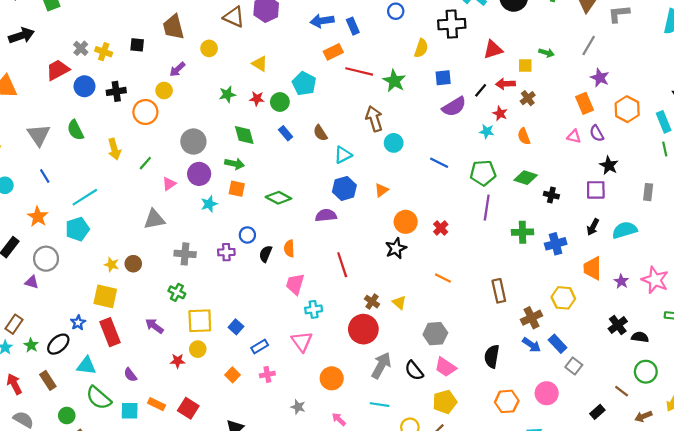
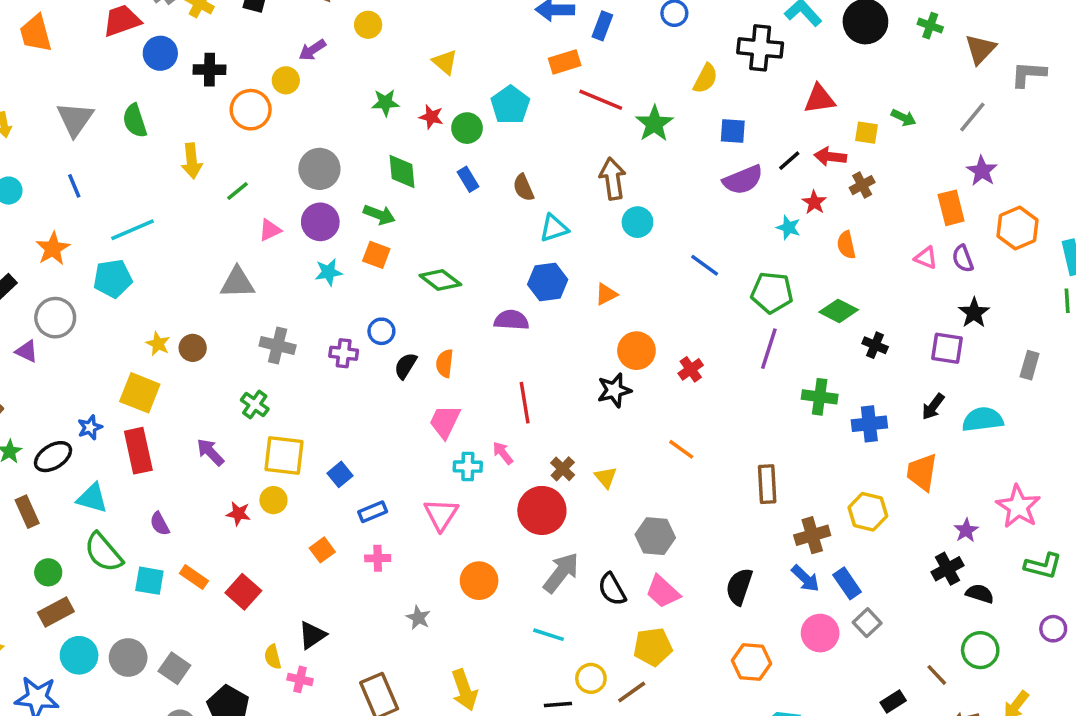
blue rectangle: (353, 26) -> (602, 26), turned 35
purple star: (621, 281) -> (966, 530), moved
pink circle: (547, 393) -> (820, 633), moved
pink arrow: (339, 419) -> (503, 453), moved

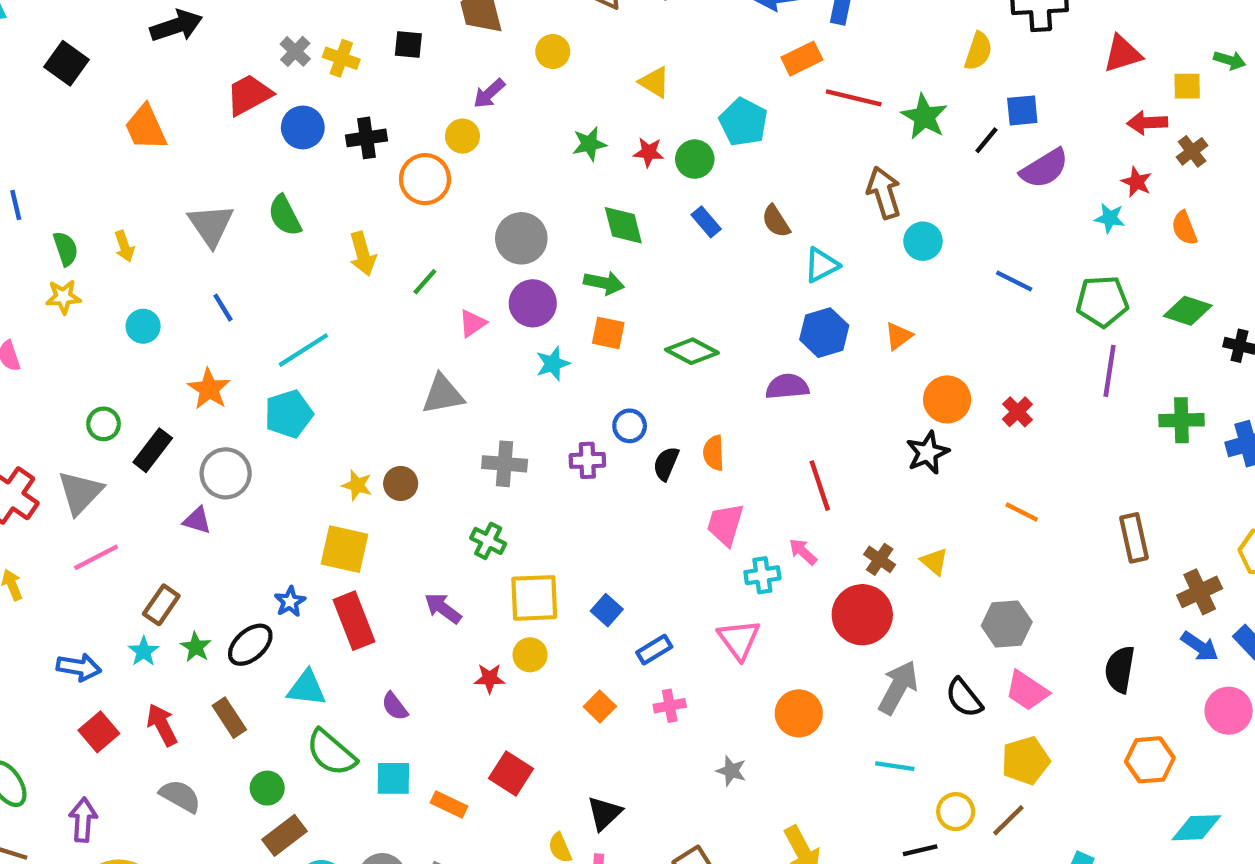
black line: (789, 161) -> (986, 140), moved
orange rectangle: (194, 577) -> (449, 804), moved

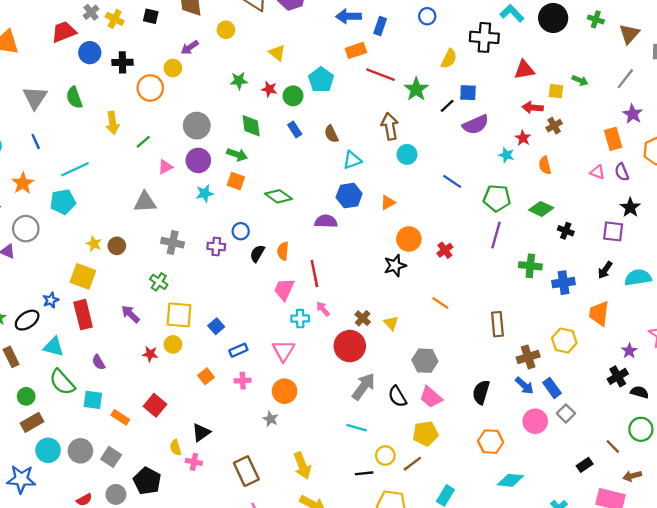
red line: (820, 486) -> (314, 274), moved
orange circle: (799, 713) -> (285, 391), moved

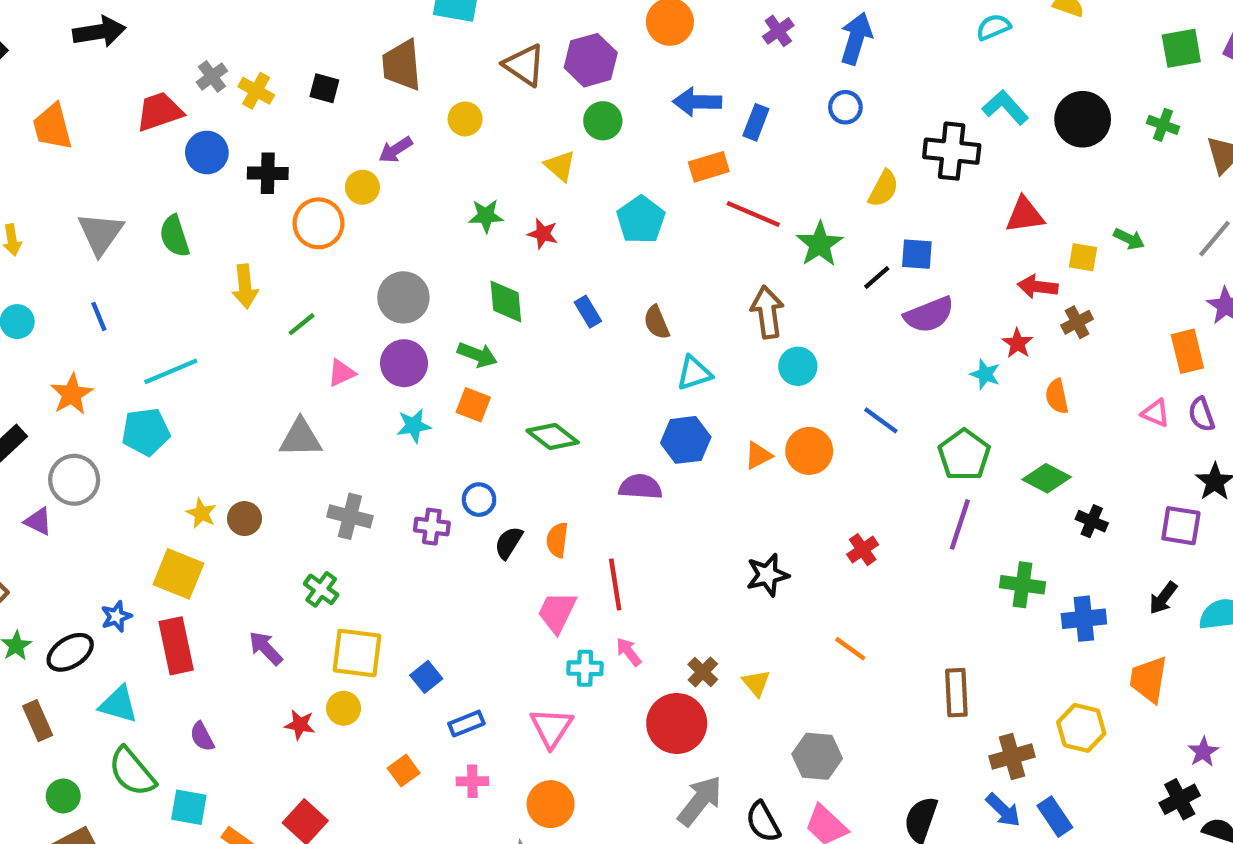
green circle: (293, 96) -> (603, 121), moved
green pentagon: (497, 198) -> (964, 455), turned 30
orange circle: (409, 239) -> (809, 451), moved

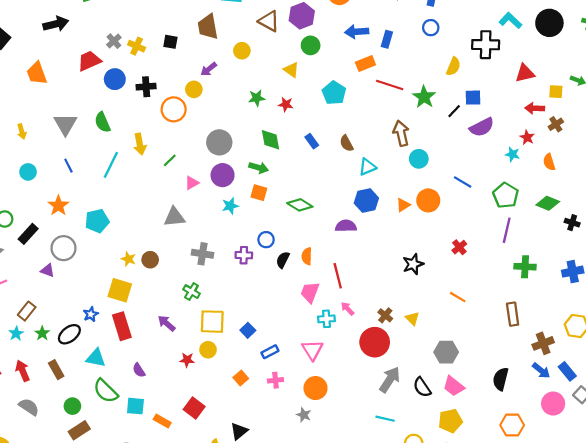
cyan line: (171, 371) -> (111, 165), moved, turned -36
green cross: (1022, 585) -> (525, 267), moved

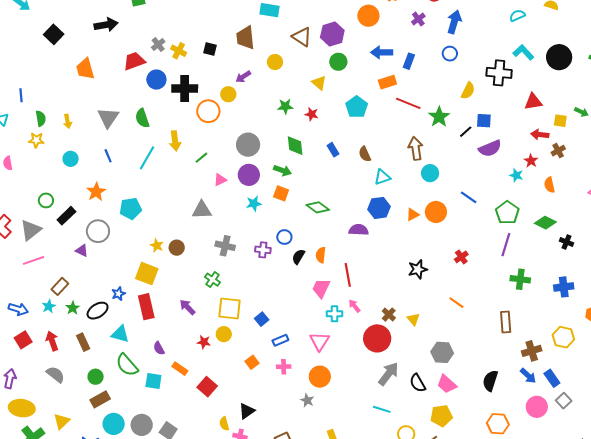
black cross: (146, 87) -> (185, 89), size x1.4
orange rectangle: (162, 421) -> (180, 369), moved

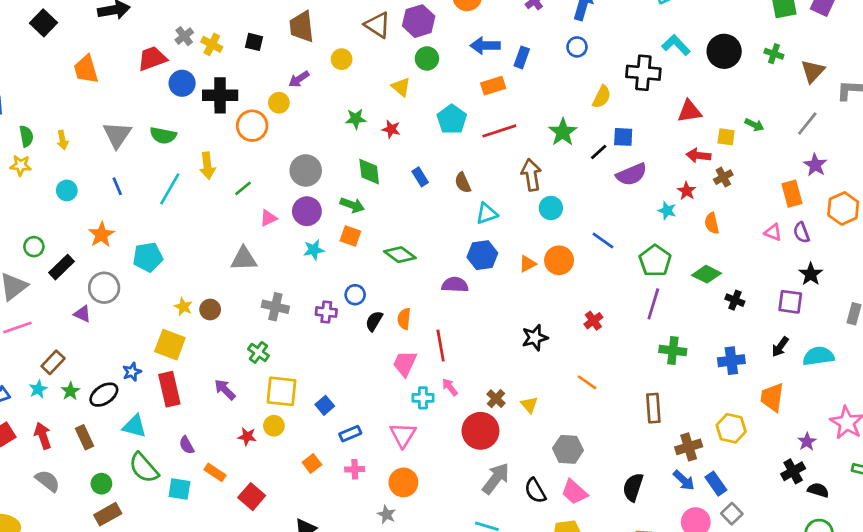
red line: (408, 103) -> (499, 131), moved, turned -40
green semicircle: (142, 118) -> (163, 135), turned -60

